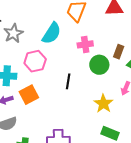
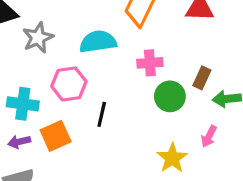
cyan semicircle: (52, 33) -> (98, 42), turned -135
black line: (68, 81) -> (102, 114), moved

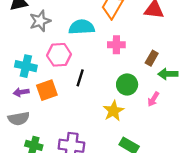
green circle: (170, 96) -> (127, 84), moved
yellow star: (172, 158) -> (113, 111), moved

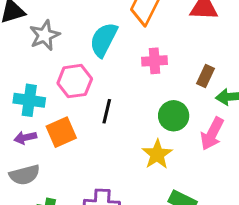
cyan semicircle: (82, 27) -> (104, 40), turned -55
pink arrow: (153, 99) -> (212, 134), size x1.5

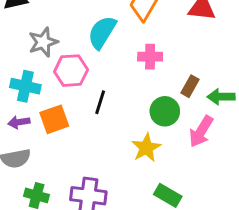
gray star: (45, 35) -> (43, 42), moved
brown rectangle: (206, 76) -> (190, 86), moved

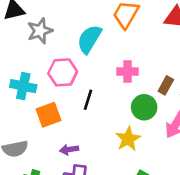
gray star: (43, 42) -> (40, 31), moved
pink cross: (150, 57) -> (127, 71), moved
purple arrow: (19, 122) -> (69, 150), moved

